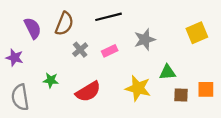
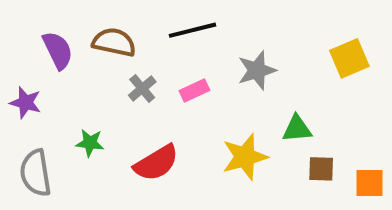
brown semicircle: (64, 24) -> (114, 42), turned -100
yellow star: (138, 88) -> (245, 157), turned -30
orange square: (206, 89) -> (369, 183), moved

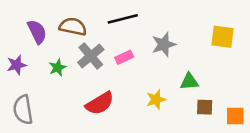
yellow square: (349, 58) -> (223, 37), turned 30
gray cross: (142, 88) -> (91, 56), size x1.5
purple star: (26, 103) -> (17, 65), turned -30
green star: (90, 143) -> (58, 68), moved, turned -30
yellow star: (245, 157) -> (156, 99), size x0.7

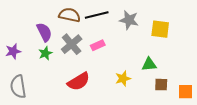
brown semicircle: (73, 27) -> (70, 15), moved
purple semicircle: (37, 32) -> (44, 32), moved
yellow square: (223, 37) -> (160, 29), moved
gray star: (164, 44) -> (129, 20), moved, turned 30

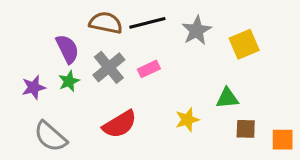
gray star: (129, 20) -> (197, 30), turned 30
yellow square: (160, 29) -> (244, 44), turned -30
purple star: (13, 51) -> (34, 87), moved
gray semicircle: (18, 87) -> (50, 137), moved, turned -40

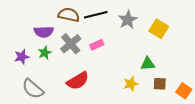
yellow square: (244, 44) -> (159, 29), turned -36
purple semicircle: (67, 49) -> (44, 32), turned 114
yellow star: (187, 120) -> (131, 84), moved
orange square: (283, 140) -> (184, 91), turned 35

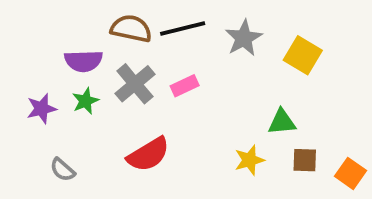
gray semicircle: (33, 89) -> (63, 170), size x0.6

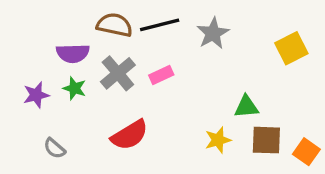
yellow square: (303, 55) -> (291, 48), moved, turned 32
green star: (85, 101) -> (75, 88), turned -30
brown square: (305, 160) -> (266, 140), size x1.4

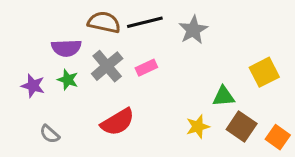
yellow square: (291, 48) -> (264, 72), moved
purple star: (36, 95) -> (33, 86), turned 30
brown square: (266, 140) -> (242, 127), turned 32

